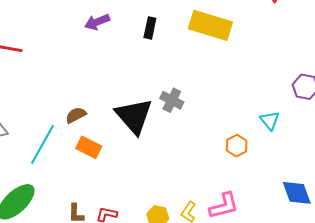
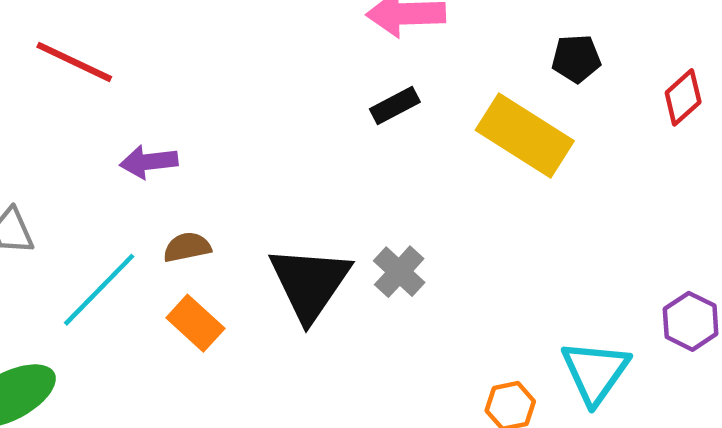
purple arrow: (97, 22) -> (149, 162), moved
black rectangle: (150, 28) -> (395, 106), turned 35
cyan triangle: (270, 120) -> (595, 372), size x1.6

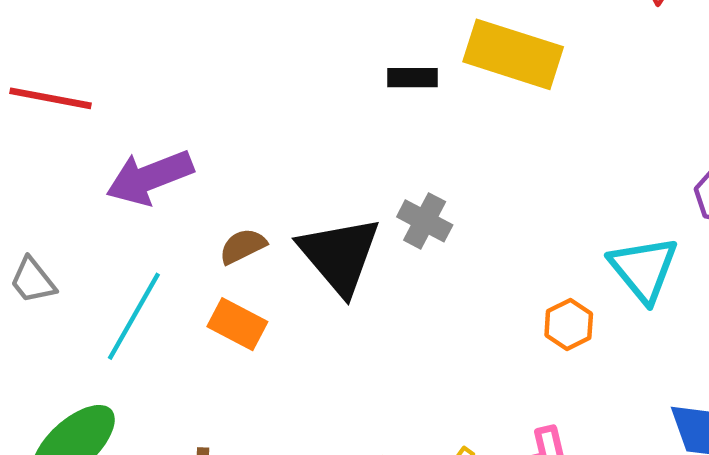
black rectangle: (395, 106) -> (413, 78), moved, turned 42
purple arrow: (149, 162) -> (150, 177), size x1.5
brown semicircle: (187, 247) -> (243, 246), moved

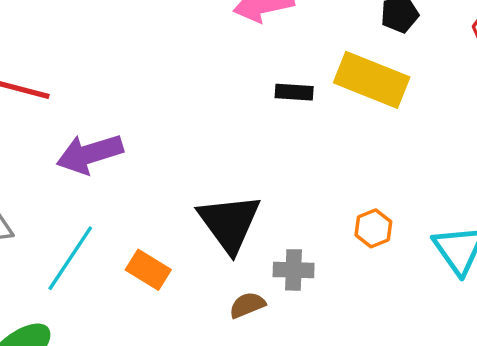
gray cross: (425, 221) -> (294, 270), moved, turned -30
brown semicircle: (243, 246) -> (247, 305), moved
orange hexagon: (569, 324) -> (373, 228), moved

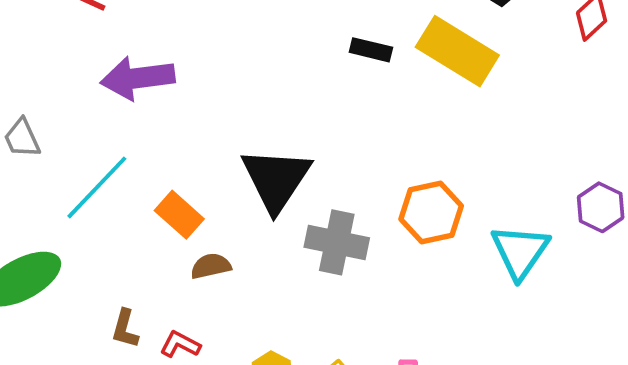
orange hexagon: (373, 228) -> (431, 212), size x1.5
gray cross: (294, 270) -> (337, 242), size x1.4
brown semicircle: (247, 305) -> (211, 266), moved

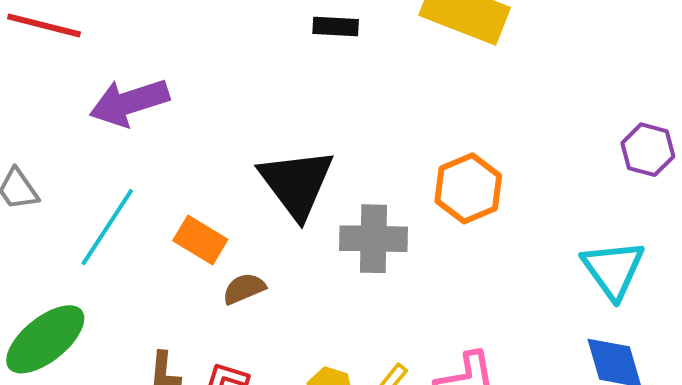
black rectangle: (371, 50) -> (336, 26), moved
cyan triangle: (520, 252) -> (613, 269), moved

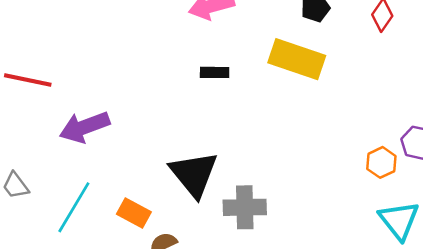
orange hexagon: (468, 188) -> (381, 162), moved, size x0.7

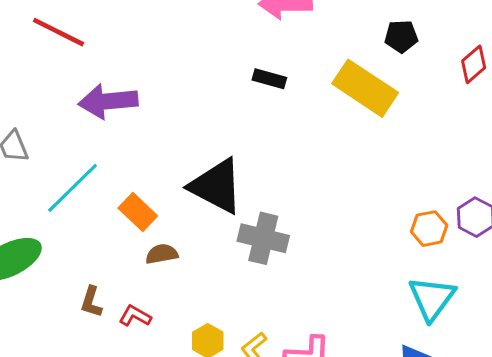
black triangle: (194, 174) -> (216, 186), turned -38

